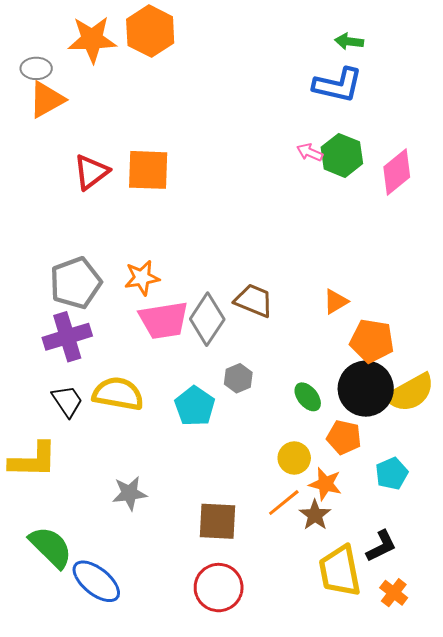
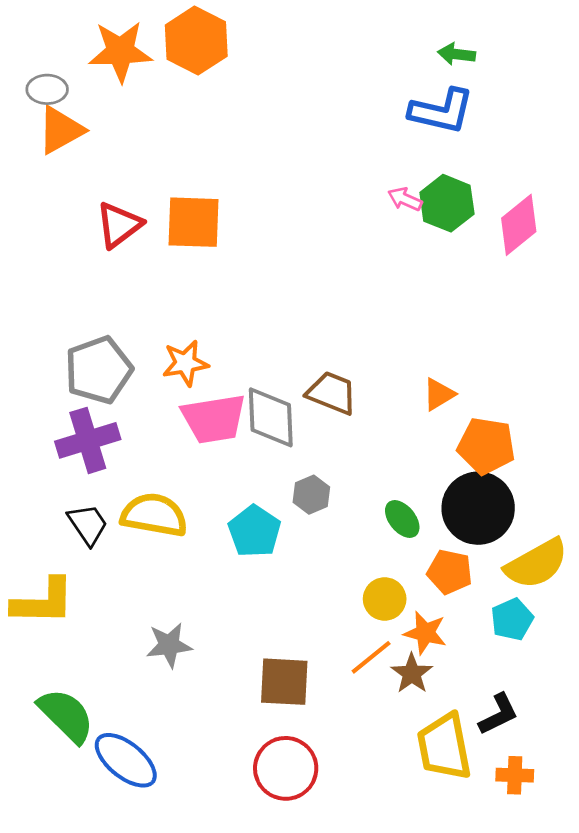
gray diamond: (207, 319) -> (271, 417), turned -36
yellow semicircle: (410, 393) -> (536, 564), moved
orange cross: (394, 593) -> (515, 775), turned -36

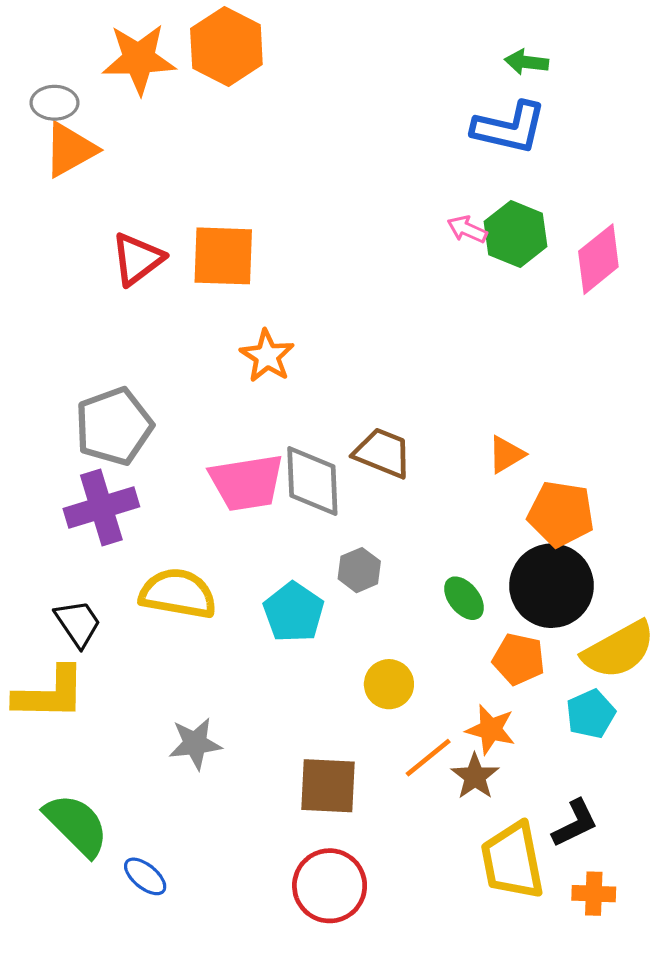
orange star: (185, 363) -> (267, 356), moved, turned -30
black trapezoid: (88, 524) -> (78, 623), moved
yellow circle: (385, 599) -> (389, 684), moved
blue ellipse: (126, 760) -> (145, 876), size x0.6

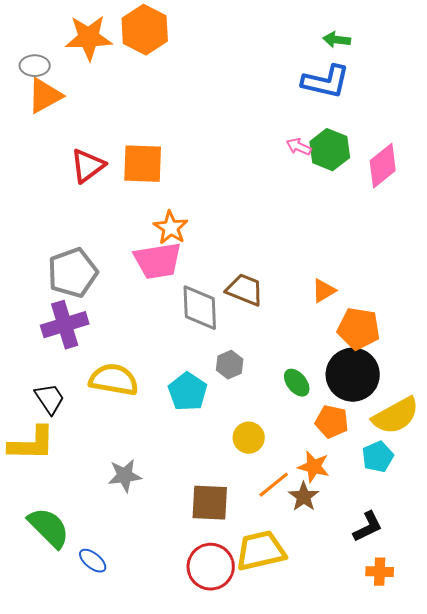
pink trapezoid: (247, 483) -> (158, 261), moved
yellow trapezoid: (512, 861) -> (261, 551), moved, turned 88

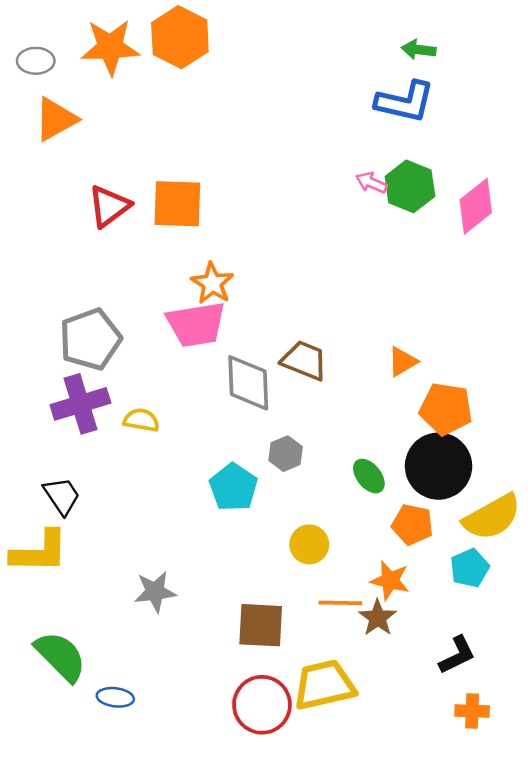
gray ellipse: (35, 66) -> (36, 61), moved
yellow semicircle: (114, 380) -> (141, 420), moved, size x0.6
orange line: (274, 485) -> (340, 603), turned 40
blue ellipse: (93, 561) -> (115, 697), turned -32

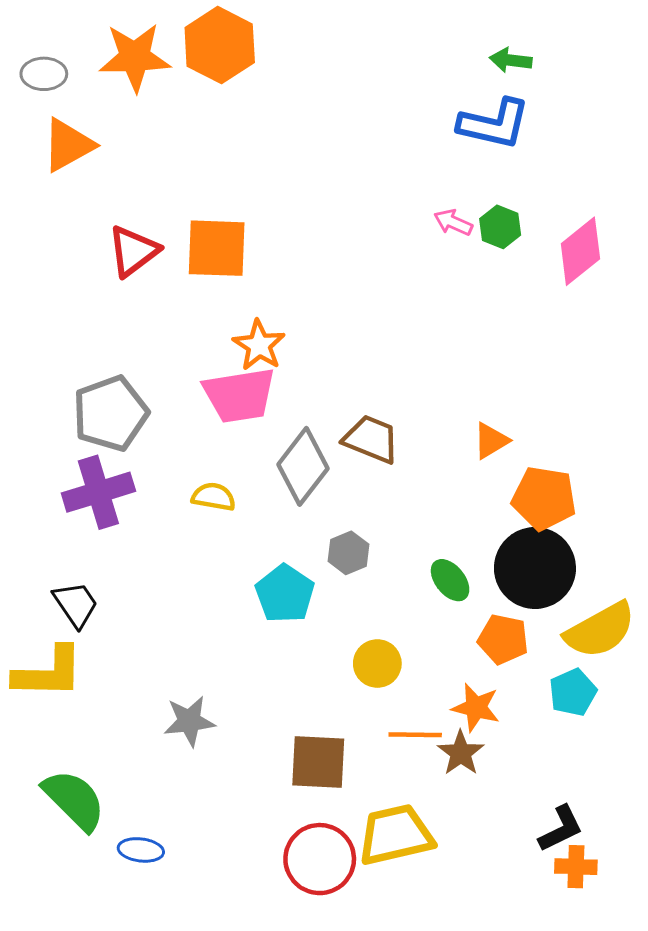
green hexagon: (410, 186) -> (500, 227), size x0.7
gray diamond: (248, 383) -> (303, 466), turned 40
yellow semicircle: (141, 420) -> (214, 497), moved
black L-shape: (457, 655) -> (561, 829), moved

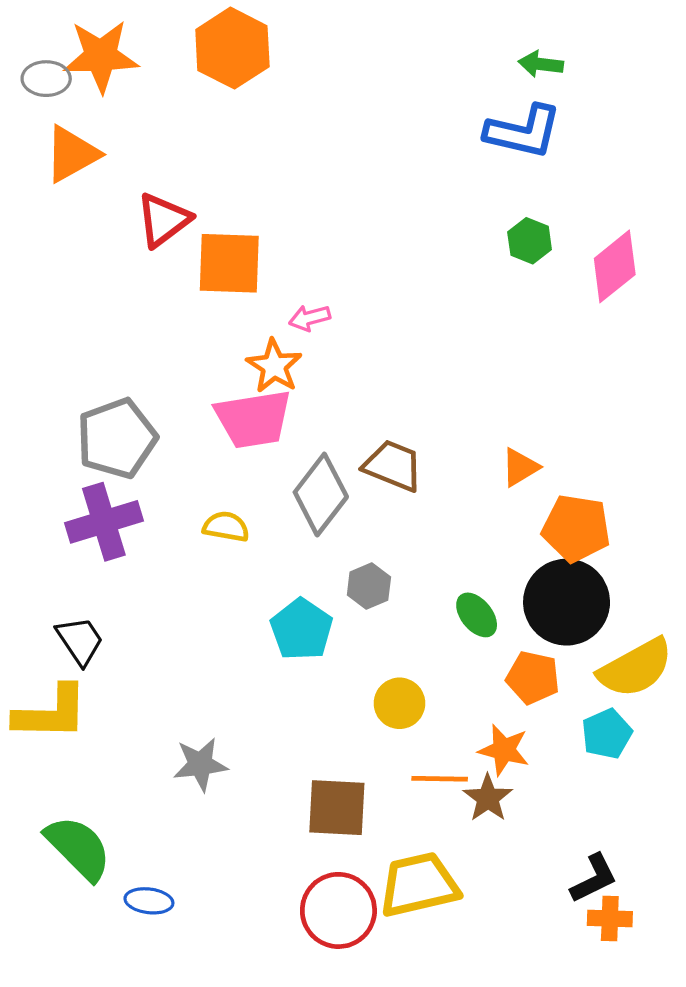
orange star: (135, 57) -> (101, 56), moved
pink arrow: (453, 222) -> (310, 318), moved, turned -39
red triangle: (133, 251) -> (163, 220), moved

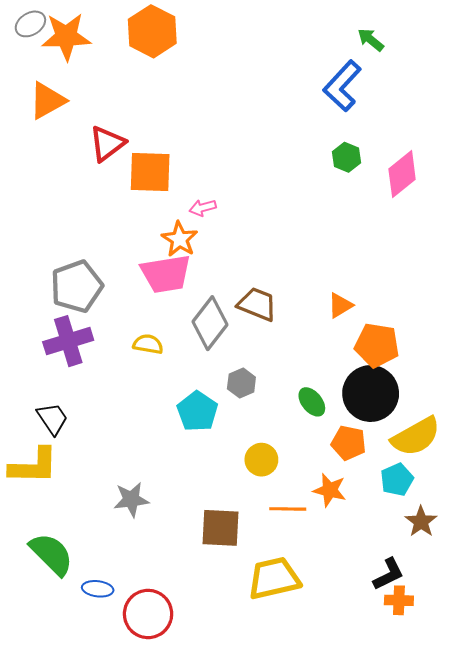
green arrow: (541, 64) -> (371, 40), moved, turned 32
gray ellipse: (46, 79) -> (30, 24), moved, turned -32
blue L-shape: (523, 132) -> (342, 86), turned 120
brown star: (488, 798) -> (421, 522), moved
red circle: (338, 910) -> (148, 614), moved

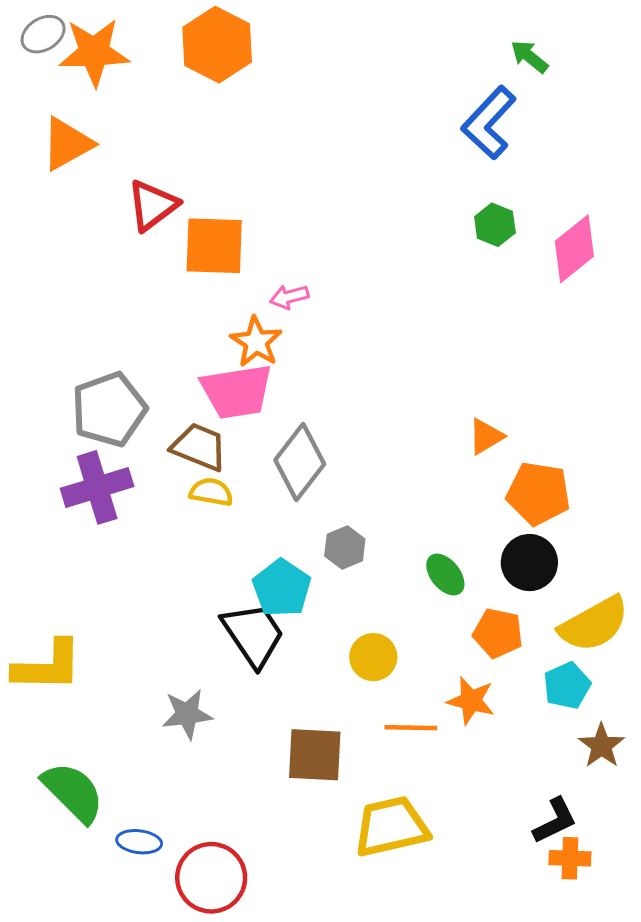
brown trapezoid: (257, 304) -> (199, 447), moved
black circle: (371, 394) -> (529, 563), size x0.7
black trapezoid: (52, 419) -> (253, 635), moved, size x1.4

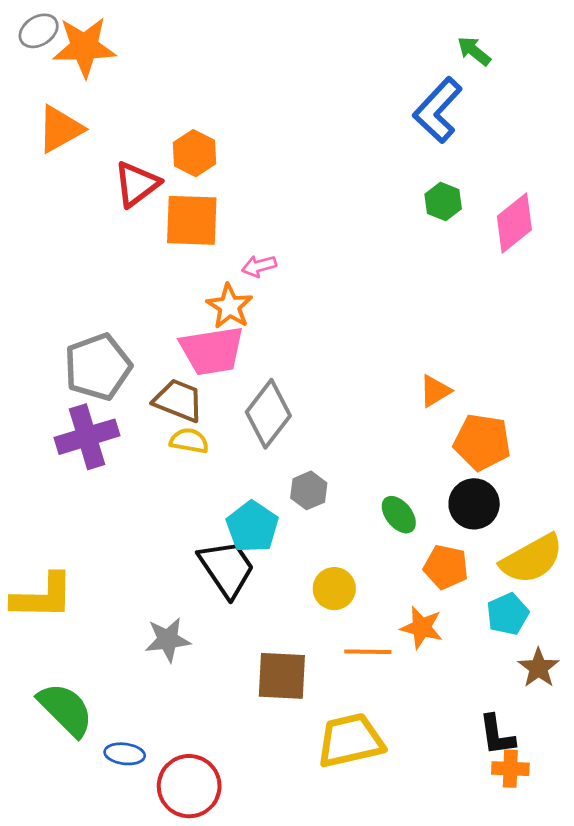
orange hexagon: (217, 45) -> (194, 153), moved, size x0.7
black L-shape: (555, 821) -> (497, 735), turned 108

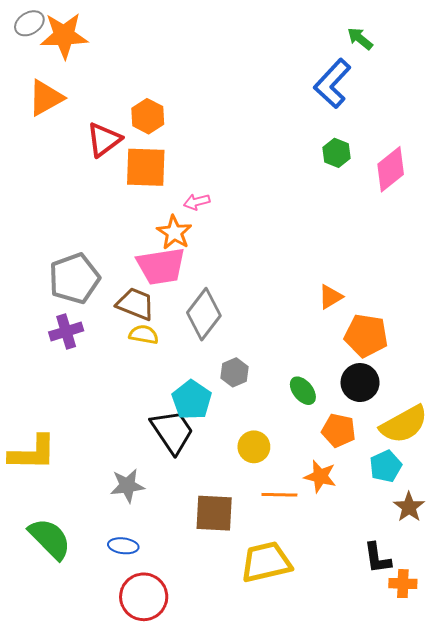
purple cross: (87, 437) -> (66, 331), size x0.7
blue ellipse: (125, 754) -> (123, 546), moved
orange cross: (510, 769) -> (403, 584), moved

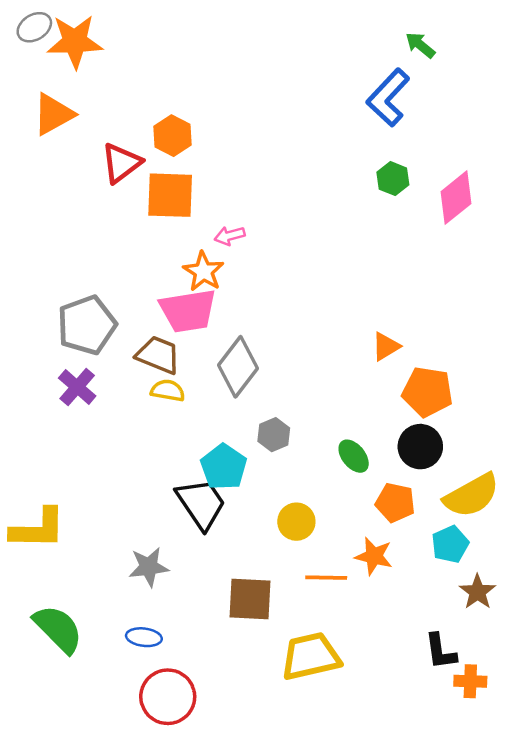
purple cross: (66, 331) -> (77, 387), turned -32

